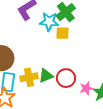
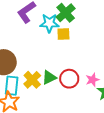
yellow cross: (29, 77) -> (32, 80), turned -30
pink star: (86, 88) -> (92, 80), moved

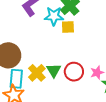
green triangle: (49, 77) -> (54, 70), turned -35

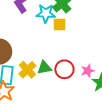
green triangle: (54, 70) -> (44, 68), turned 49

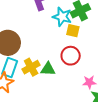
red circle: (64, 69) -> (71, 56), moved

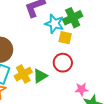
green triangle: (48, 69) -> (40, 76), turned -35

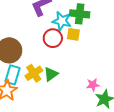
green cross: (73, 18) -> (80, 14), turned 36
red circle: (63, 63) -> (53, 38), moved

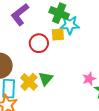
green cross: (80, 14) -> (59, 13), turned 30
cyan star: (62, 21) -> (70, 25), moved

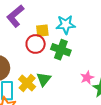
green cross: (59, 13) -> (61, 50), moved
yellow square: (58, 35) -> (42, 31), moved

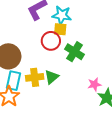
cyan star: (66, 25) -> (62, 15), moved
yellow cross: (27, 83) -> (35, 77), turned 30

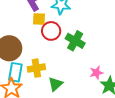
yellow square: (60, 29) -> (39, 19), moved
green triangle: (52, 77) -> (55, 84), moved

